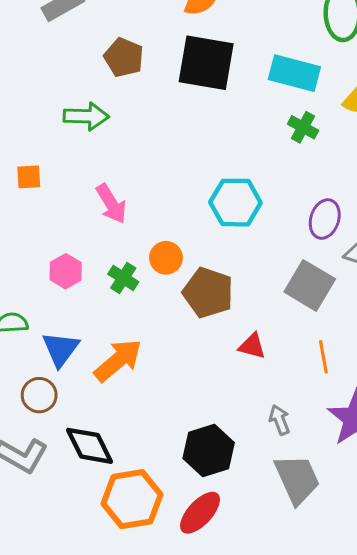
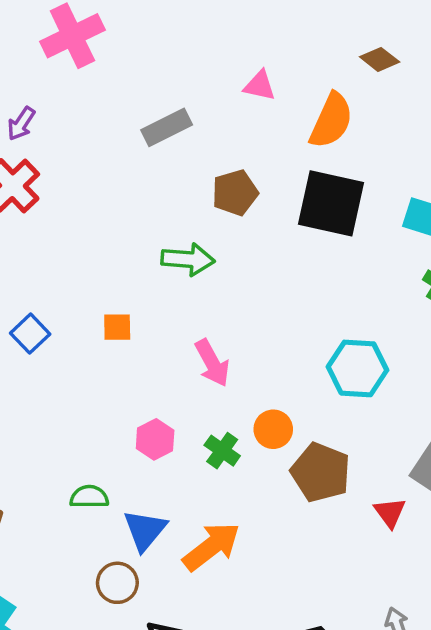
brown pentagon: (124, 57) -> (235, 193), turned 30
red triangle: (252, 346) -> (390, 513), moved, turned 36

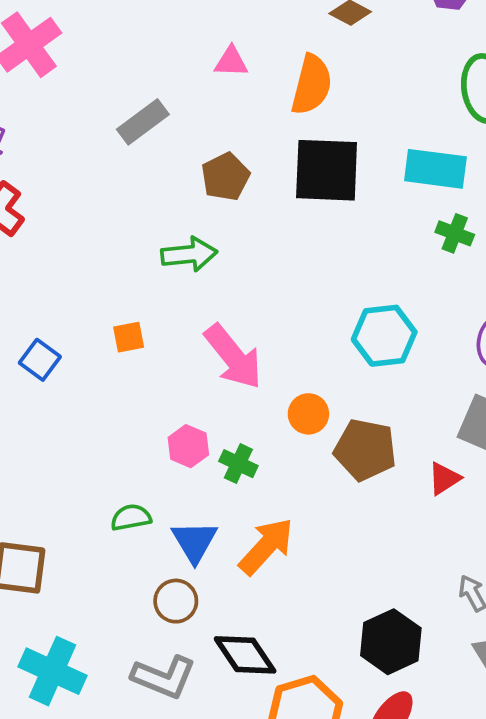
pink arrow: (212, 363) -> (233, 357), size x1.4
green cross: (222, 451) -> (238, 464), moved
red triangle: (390, 513) -> (444, 478), turned 44

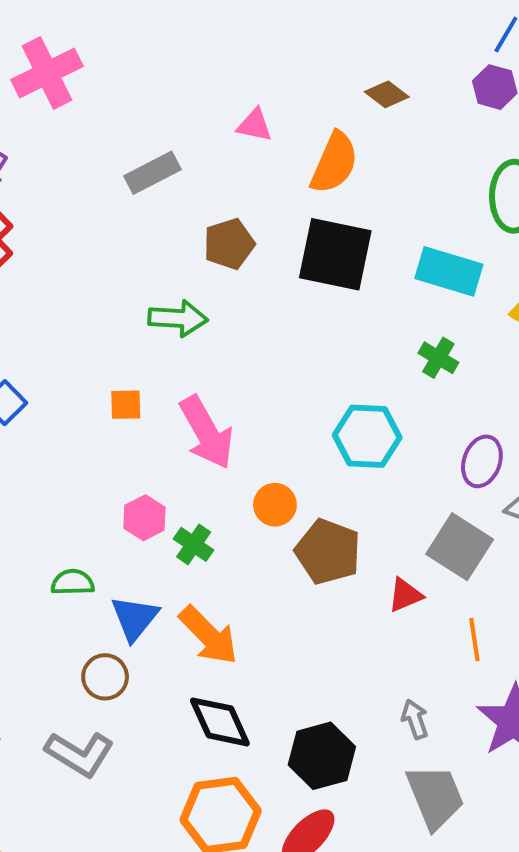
green cross: (455, 233) -> (438, 358), moved
orange square: (129, 337) -> (126, 405), moved
orange arrow: (266, 546) -> (208, 635), turned 84
black diamond: (245, 655) -> (220, 722), moved

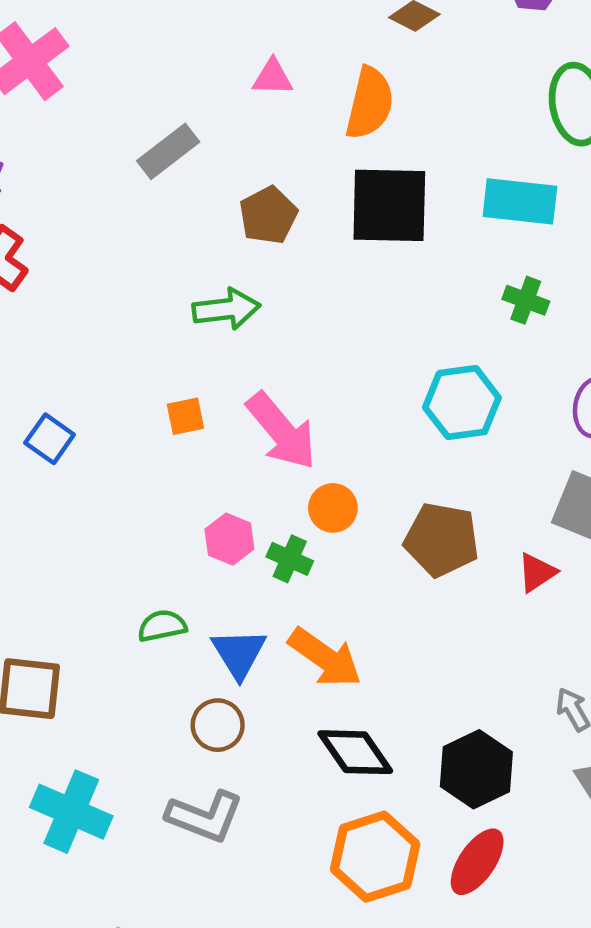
orange circle: (275, 505) -> (333, 508), moved

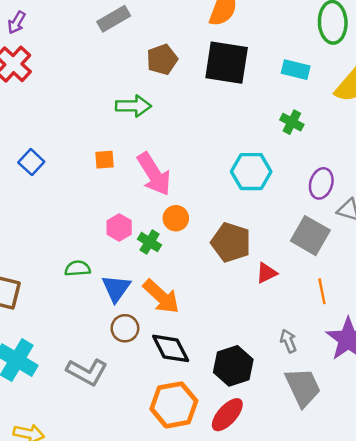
cyan rectangle: (520, 201) -> (296, 70), size x0.7
red triangle: (537, 572) -> (267, 273), moved
brown circle: (218, 725) -> (125, 328), moved

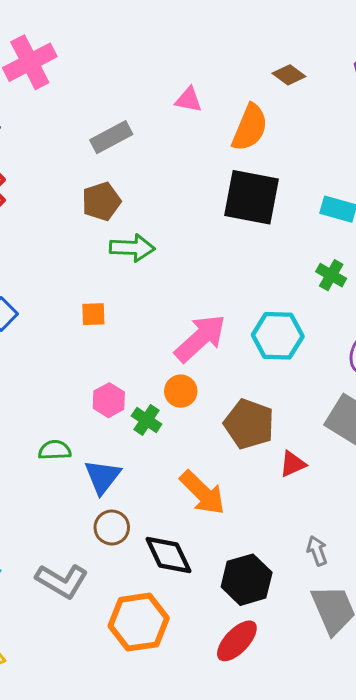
brown pentagon: (162, 59) -> (101, 201), moved
pink arrow: (154, 174) -> (200, 338), moved, turned -102
orange arrow: (161, 297) -> (202, 493), moved
orange hexagon: (174, 405) -> (139, 622), moved

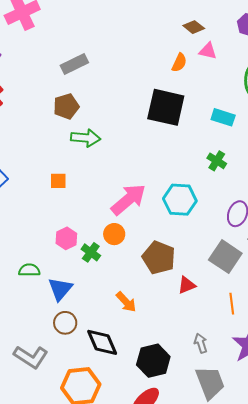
pink triangle: (189, 100) -> (208, 51), moved
orange semicircle: (250, 128) -> (179, 63), moved, size x0.6
orange arrow: (202, 493) -> (126, 302), size x0.7

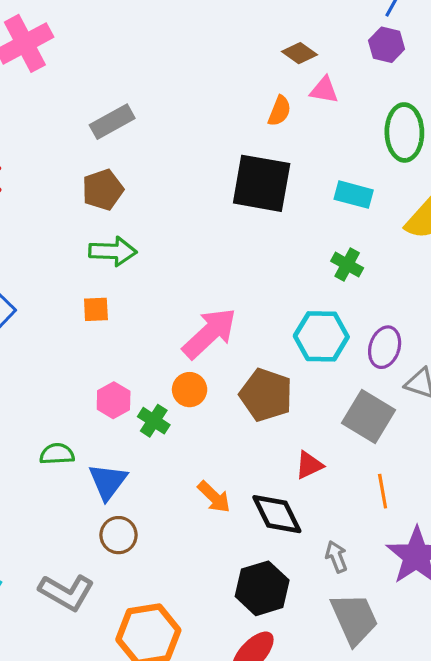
green arrow: (86, 138) -> (113, 251), moved
cyan hexagon: (180, 200) -> (321, 336), moved
brown pentagon: (159, 258) -> (266, 395), moved
black diamond: (102, 342) -> (277, 514), moved

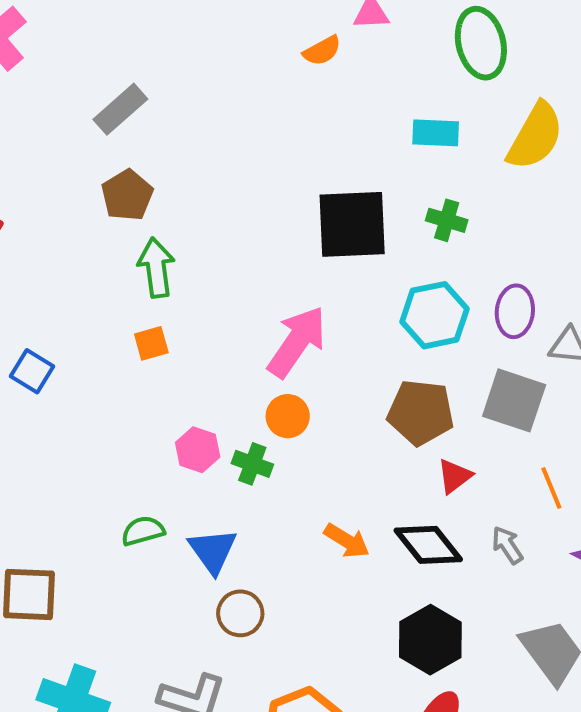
orange semicircle: (279, 111) -> (322, 51), turned 52
black square: (262, 183) -> (352, 224), moved
green arrow: (113, 251) -> (156, 268), turned -87
brown pentagon: (266, 395) -> (421, 412), moved
gray arrow: (336, 557) -> (507, 545), moved

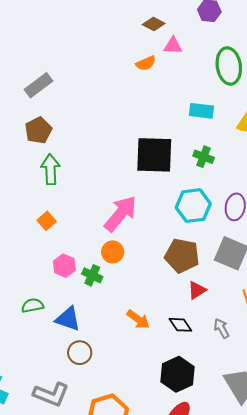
orange square: (151, 343) -> (47, 221), moved, turned -30
black diamond: (428, 545) -> (180, 325), size x0.7
blue triangle: (213, 551) -> (68, 319), turned -40

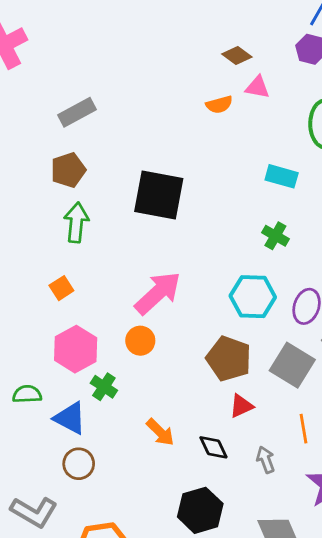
black square: (154, 155) -> (159, 195), moved
pink hexagon: (64, 266) -> (76, 349), size x1.5
green cross: (92, 275) -> (104, 387), moved

